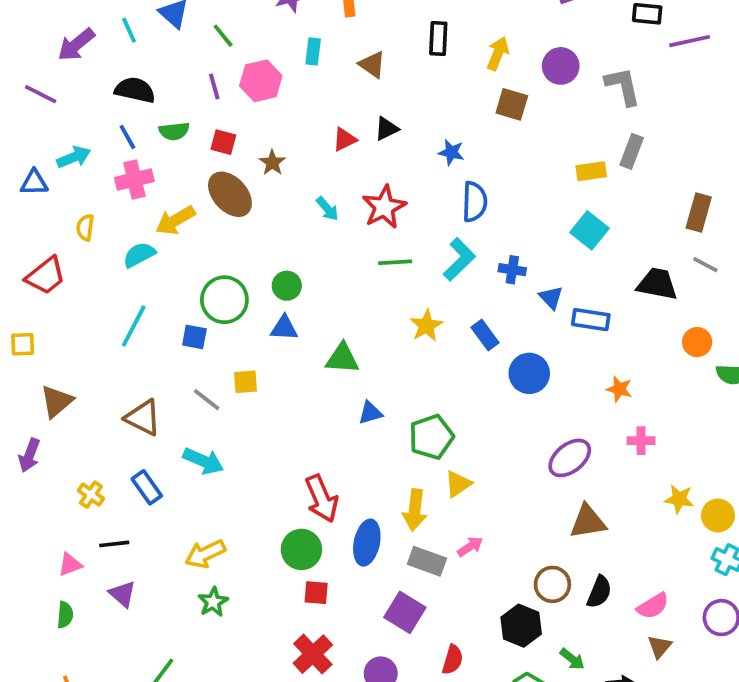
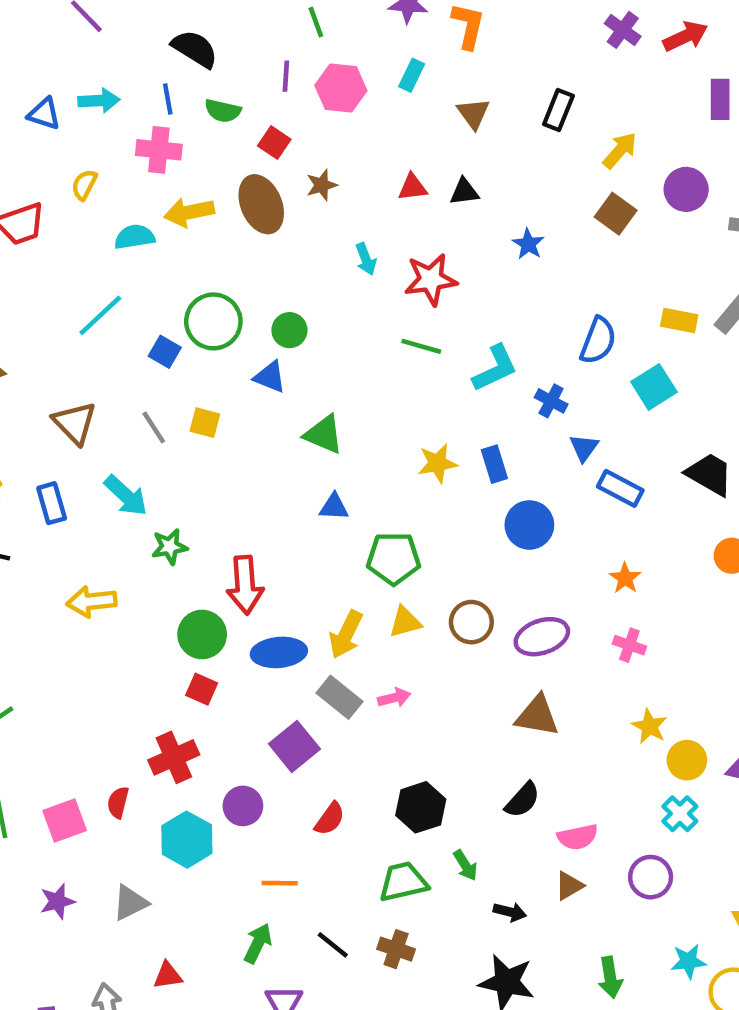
blue semicircle: (475, 202) -> (598, 341), moved
yellow star: (426, 326) -> (437, 463), moved
blue ellipse: (367, 543) -> (279, 652), turned 54
brown circle: (552, 584) -> (471, 622), moved
green star: (213, 602) -> (170, 547), moved

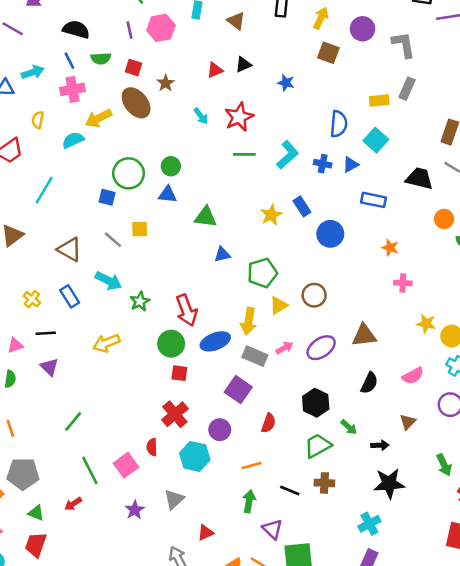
cyan line: (100, 315) -> (44, 190), moved
blue triangle: (584, 448) -> (351, 164), moved, turned 42
purple ellipse: (542, 637) -> (321, 348), moved
pink semicircle: (578, 837) -> (413, 376), moved

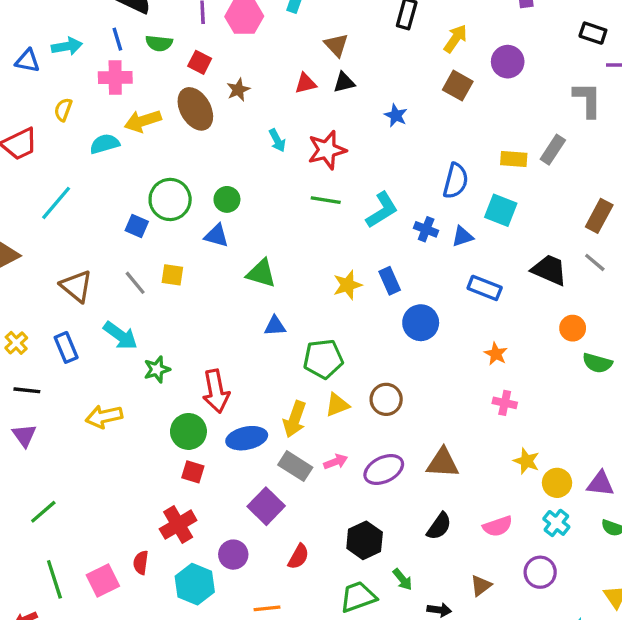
brown triangle: (236, 21) -> (336, 45), moved
gray L-shape: (404, 45) -> (587, 100), moved
cyan square: (376, 140) -> (501, 210), turned -30

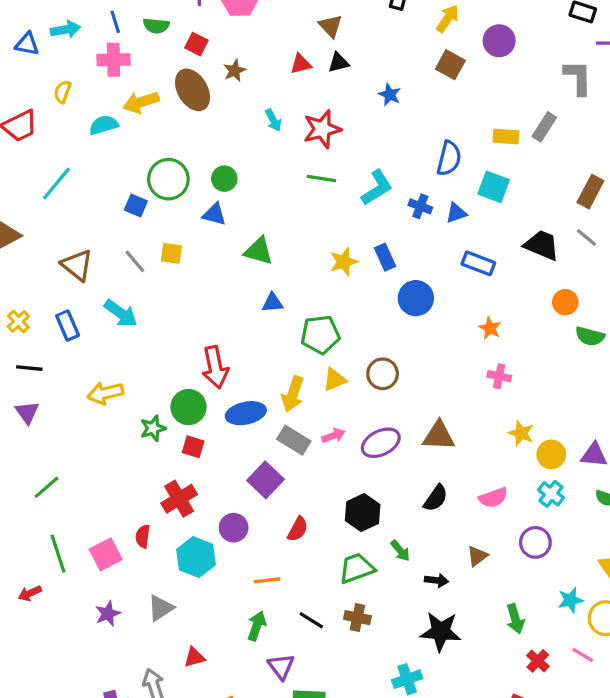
green star: (157, 369) -> (153, 428), moved

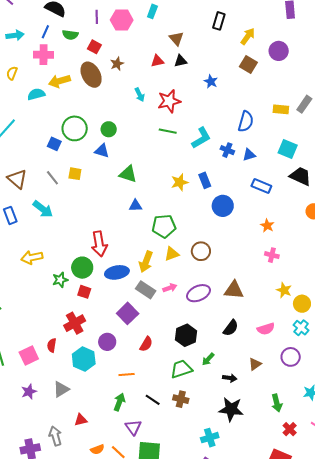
blue line: (115, 22) -> (45, 32), turned 40
cyan square: (494, 187) -> (288, 149), moved
green arrow: (400, 551) -> (208, 359), turned 80

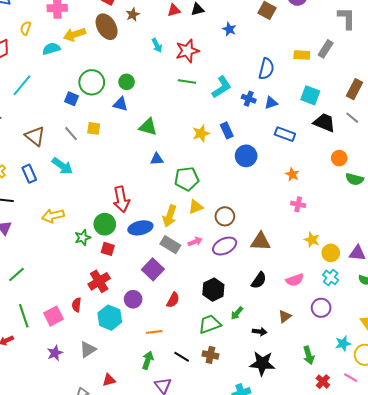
brown circle: (201, 251) -> (225, 216), moved

